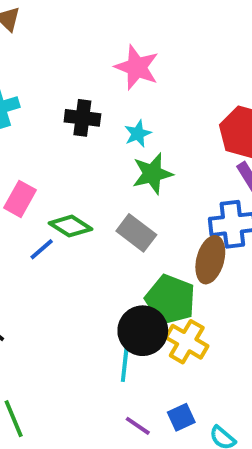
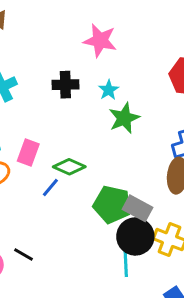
gray rectangle: (136, 233) -> (137, 208), moved
green pentagon: (170, 300) -> (112, 205), moved

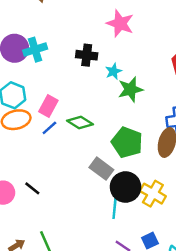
cyan star: (109, 90) -> (113, 71), moved
blue line: (50, 187) -> (49, 128), moved
green pentagon: (112, 205) -> (127, 142), moved
gray rectangle: (137, 208) -> (101, 169), moved

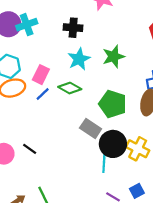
cyan star: (113, 71) -> (79, 59), moved, size x1.5

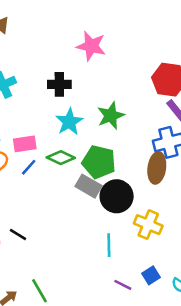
pink rectangle: (41, 75) -> (25, 144), turned 60
green pentagon: (113, 104) -> (99, 162), moved
gray rectangle: (91, 128) -> (89, 186), moved
black circle: (113, 144) -> (117, 196), moved

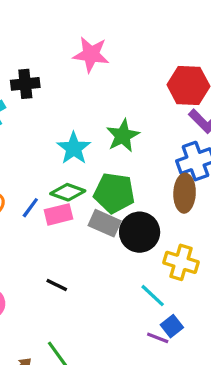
black cross: (59, 84) -> (25, 84), moved
pink rectangle: (25, 144) -> (58, 214), moved
black line: (18, 234) -> (57, 285), moved
cyan line: (109, 245) -> (153, 296), moved, turned -40
blue square: (151, 275) -> (172, 326), moved

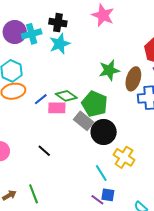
cyan star: (74, 148) -> (60, 44), moved
brown ellipse: (185, 193) -> (133, 79), moved
blue square: (172, 326) -> (108, 195), turned 32

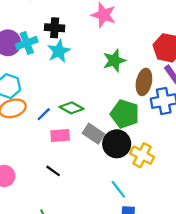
green star: (109, 70) -> (114, 61), moved
green pentagon: (95, 104) -> (125, 114), moved
pink rectangle: (57, 108) -> (60, 135), moved
yellow cross: (124, 157) -> (142, 155), moved

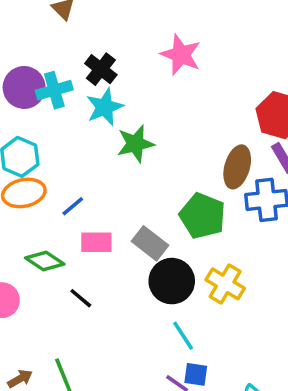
black cross: (55, 28) -> (101, 69), turned 30
green star: (114, 61) -> (135, 144), moved
green diamond: (72, 108) -> (45, 261), moved
black circle: (117, 144) -> (172, 281), moved

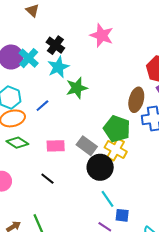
cyan cross: (54, 90) -> (29, 58), turned -30
blue line: (73, 206) -> (42, 106), moved
green diamond: (45, 261) -> (17, 143), moved
yellow cross: (225, 284) -> (116, 149), moved
blue square: (196, 374) -> (122, 215), moved

